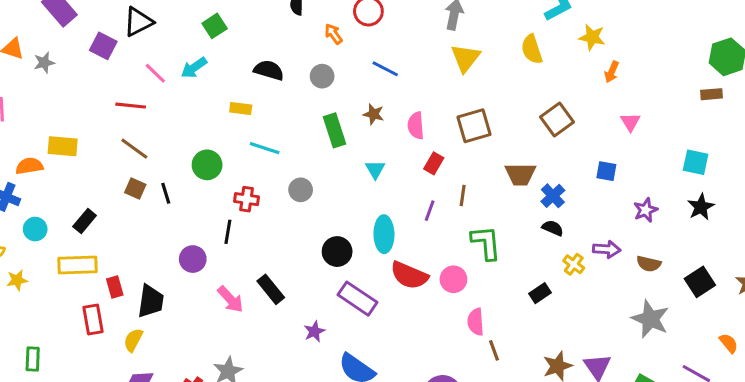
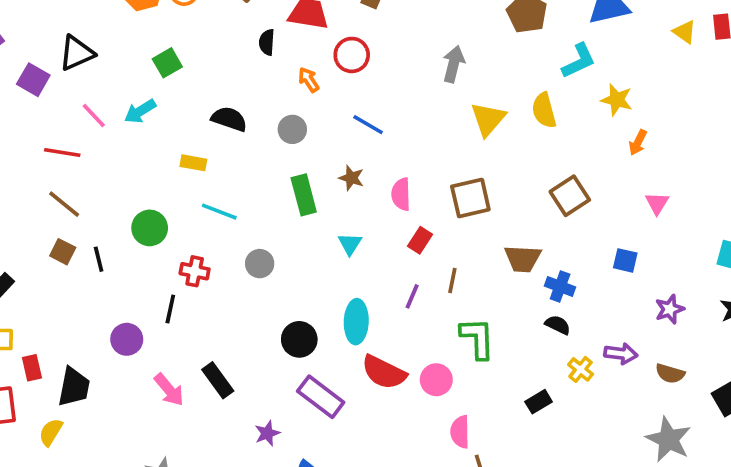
yellow triangle: (465, 58) -> (488, 119), moved
blue cross: (553, 196) -> (560, 286), turned -30

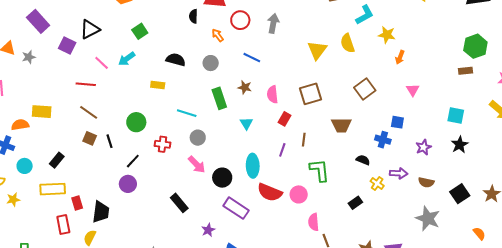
gray arrow: (454, 64) -> (273, 23), moved
cyan line: (219, 212) -> (187, 113), moved
blue cross: (560, 286) -> (383, 140), moved
black line: (170, 309) -> (133, 161), moved, turned 35
pink arrow: (169, 390) -> (197, 165), moved

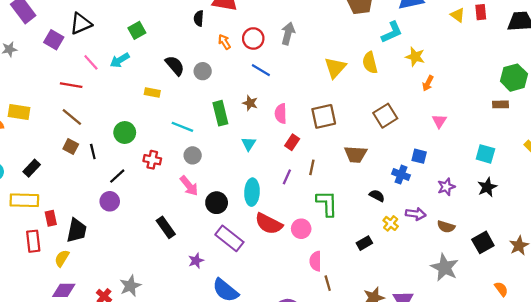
red circle: (240, 20) -> (253, 38), moved
black semicircle: (176, 60) -> (175, 66), turned 30
gray circle: (211, 63) -> (203, 71), moved

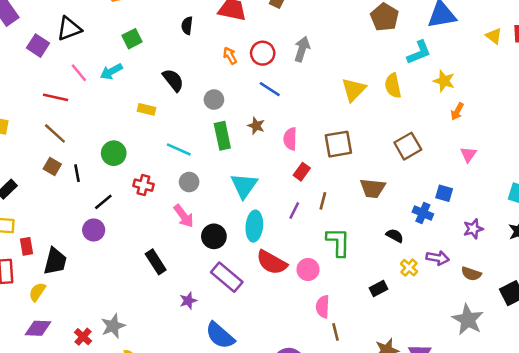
black semicircle: (199, 18) -> (187, 26), moved
gray circle: (203, 71) -> (214, 100), moved
cyan triangle: (249, 144) -> (244, 186), moved, size x1.6

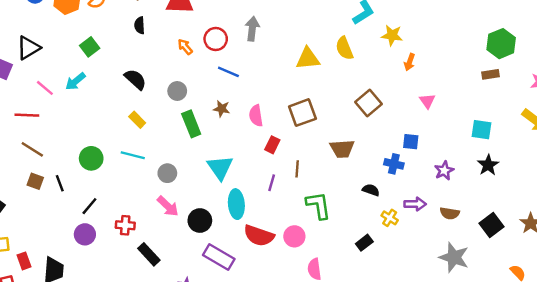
yellow triangle: (354, 90) -> (308, 59), turned 50
yellow rectangle: (147, 109) -> (137, 120), moved, turned 42
cyan line: (179, 149) -> (133, 155), moved
red cross: (143, 185) -> (125, 225), moved

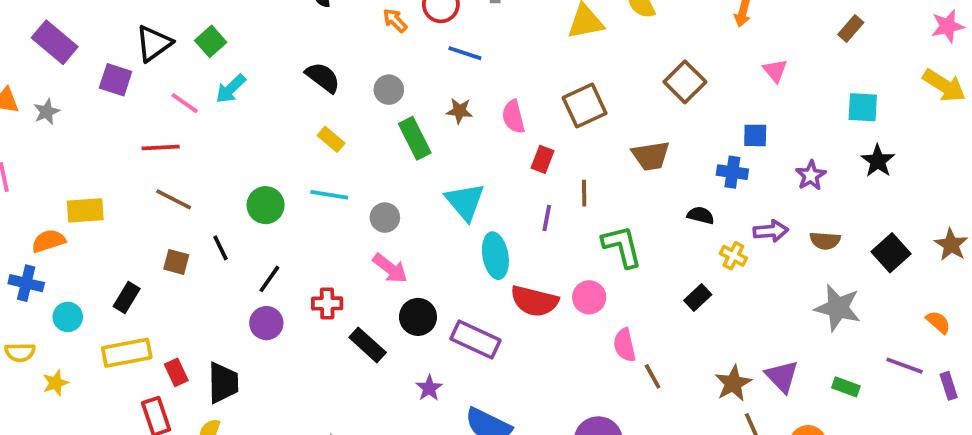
green square: (90, 47) -> (211, 41), moved
brown rectangle: (491, 74) -> (851, 29), moved, turned -35
brown square: (35, 181) -> (176, 262), moved
black circle: (200, 221) -> (418, 317), moved

